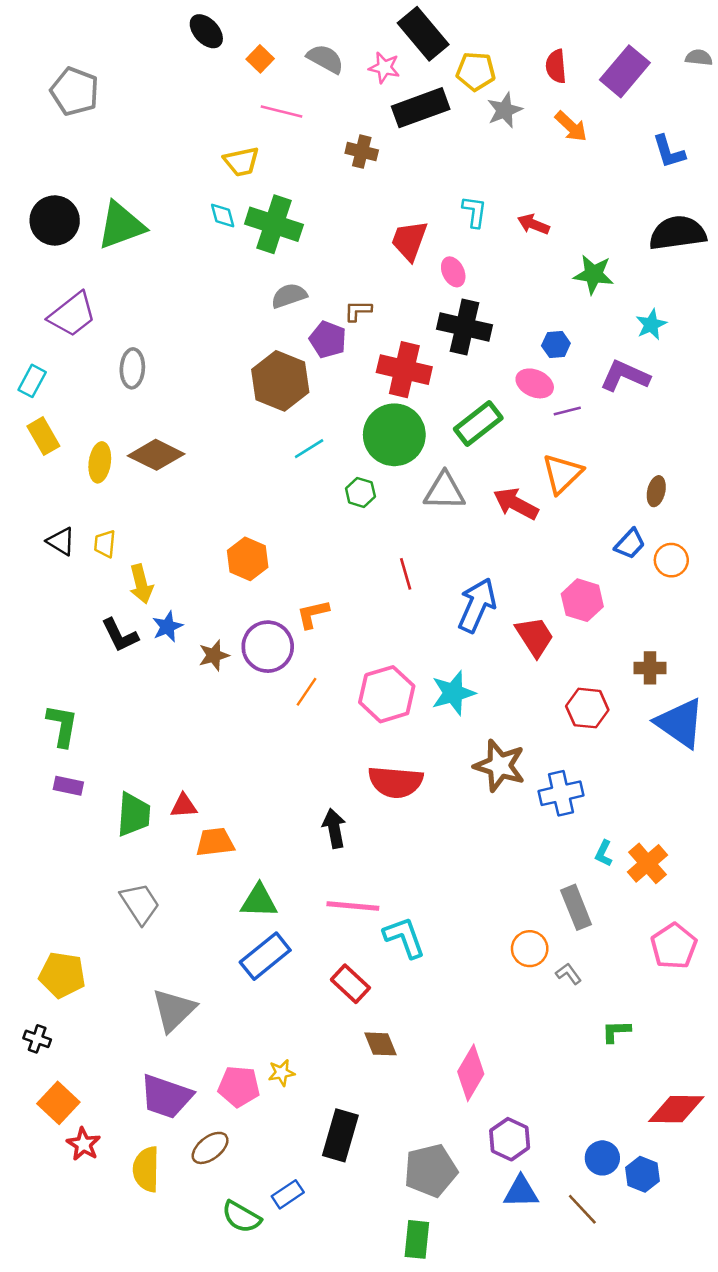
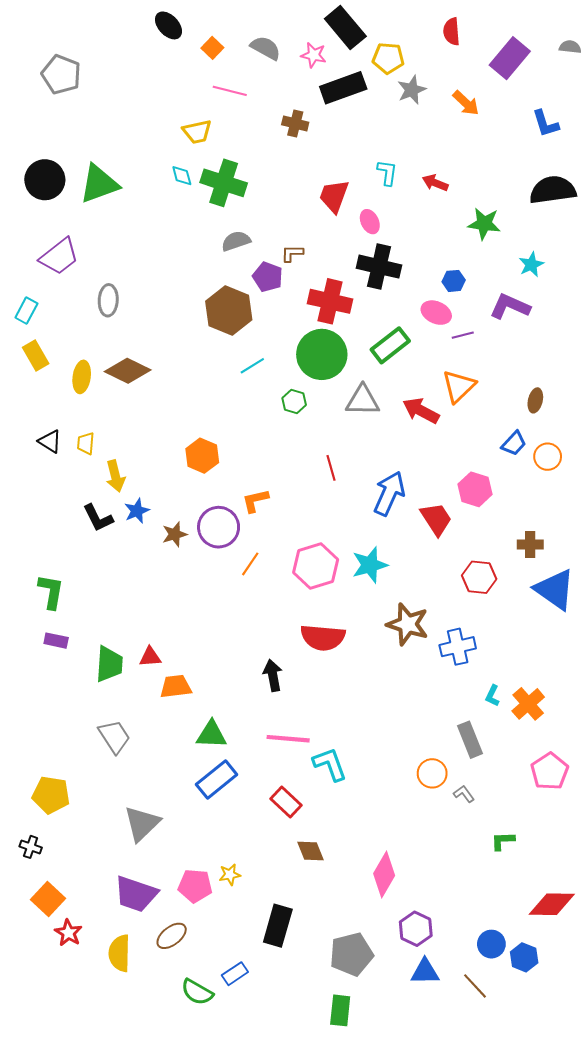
red semicircle: (556, 66) -> (452, 32), moved

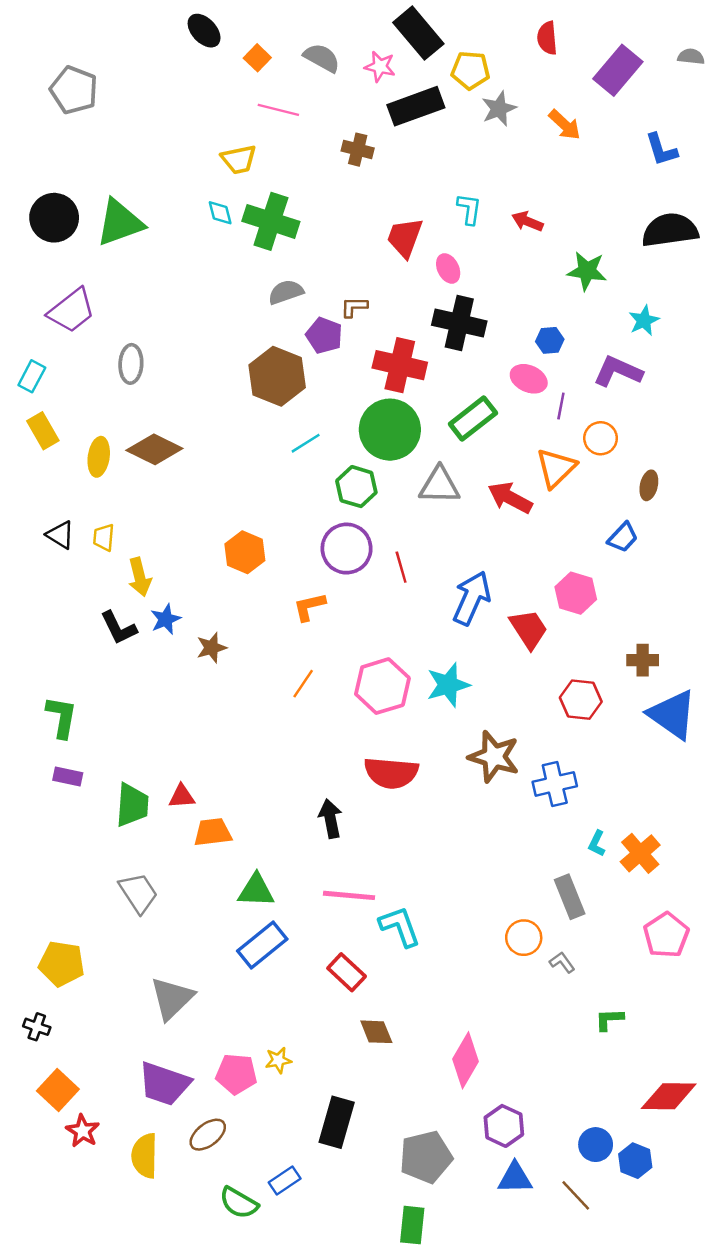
purple line: (463, 335) -> (561, 406), turned -65
green hexagon: (294, 401) -> (356, 487), size x1.4
orange circle: (548, 457) -> (601, 438), moved
purple circle: (219, 527) -> (347, 549), moved

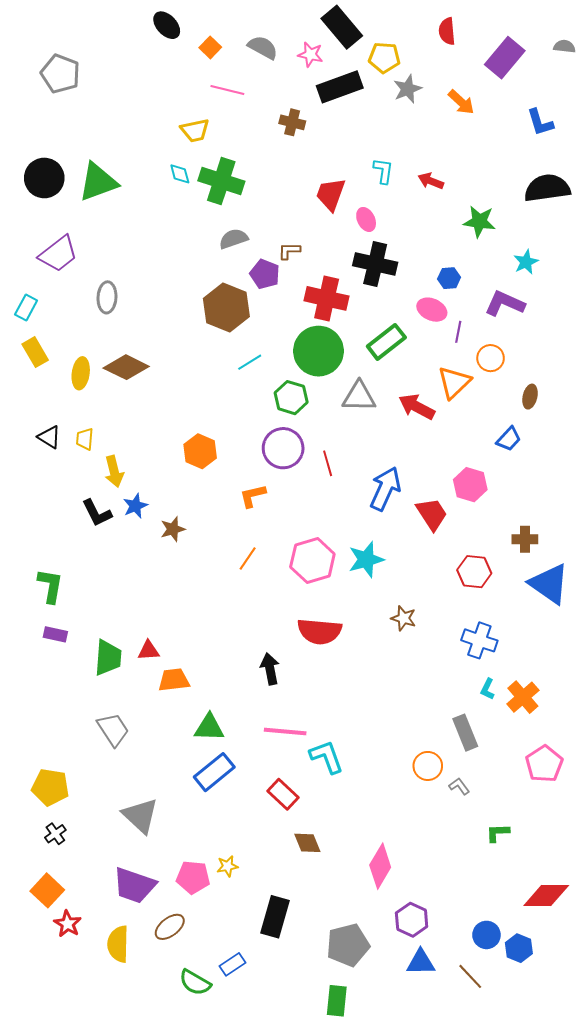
brown star: (494, 757) -> (404, 618), size x0.6
blue cross: (555, 784) -> (479, 640), moved, turned 32
gray triangle: (172, 998) -> (140, 816), turned -33
black cross: (37, 1027) -> (55, 834), moved, turned 35

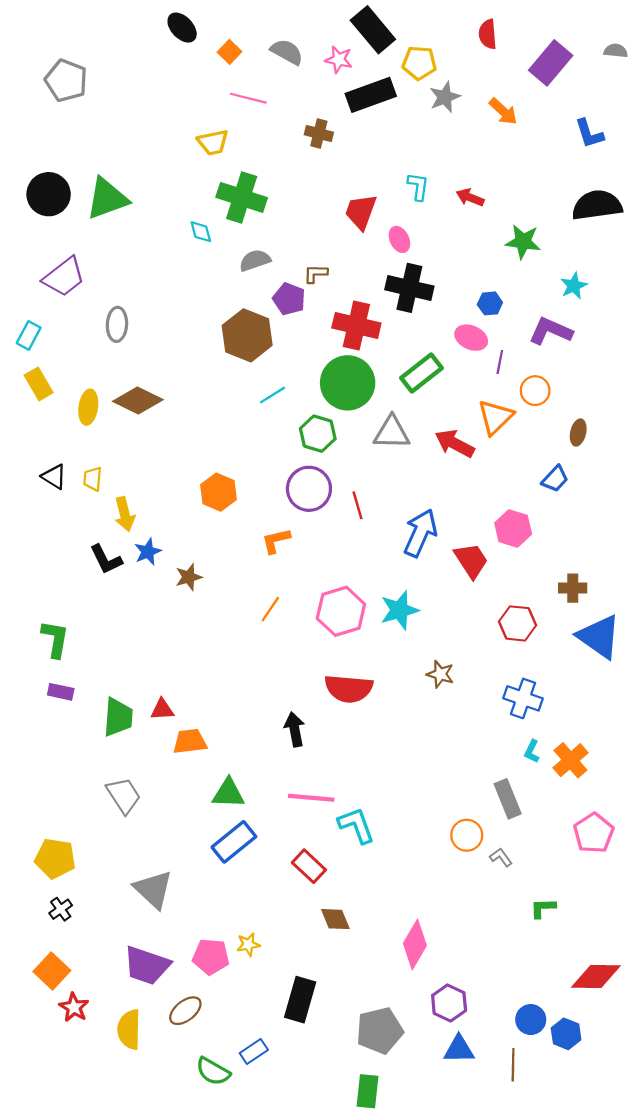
cyan diamond: (180, 174) -> (201, 232), moved
brown line: (470, 976) -> (513, 1065), turned 44

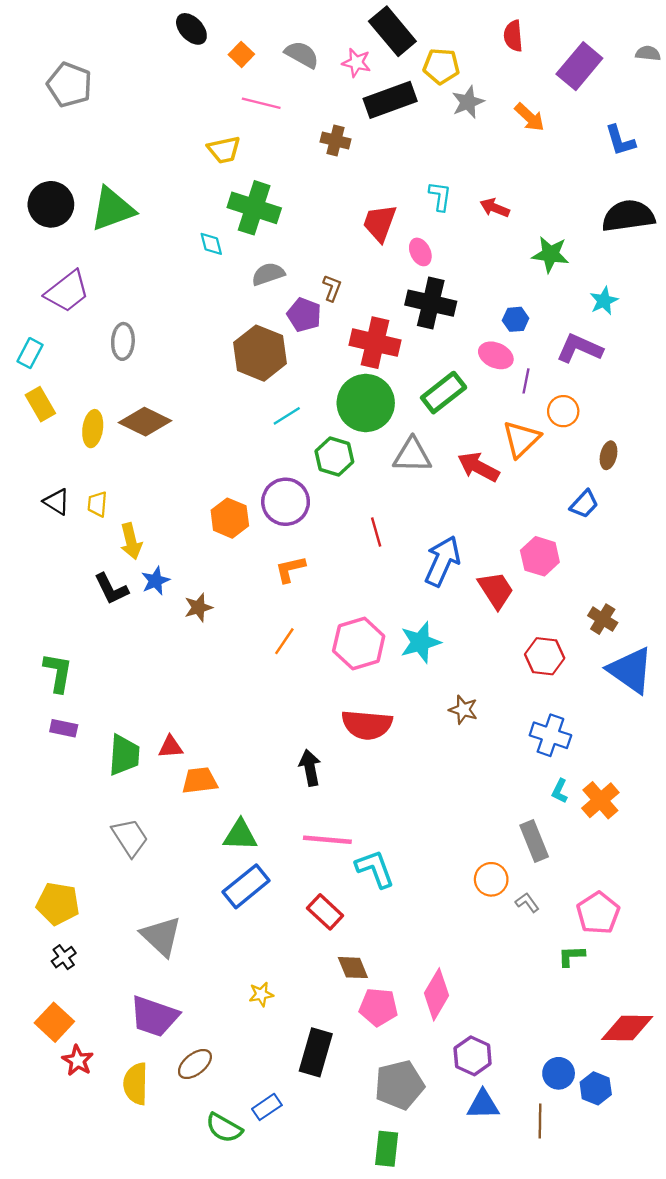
brown L-shape: (316, 274) -> (332, 288), turned 110
purple circle: (309, 489) -> (286, 502), moved
brown cross: (573, 588) -> (603, 619), turned 32
pink pentagon: (594, 833) -> (598, 913), moved
pink pentagon: (211, 957) -> (378, 1007), moved

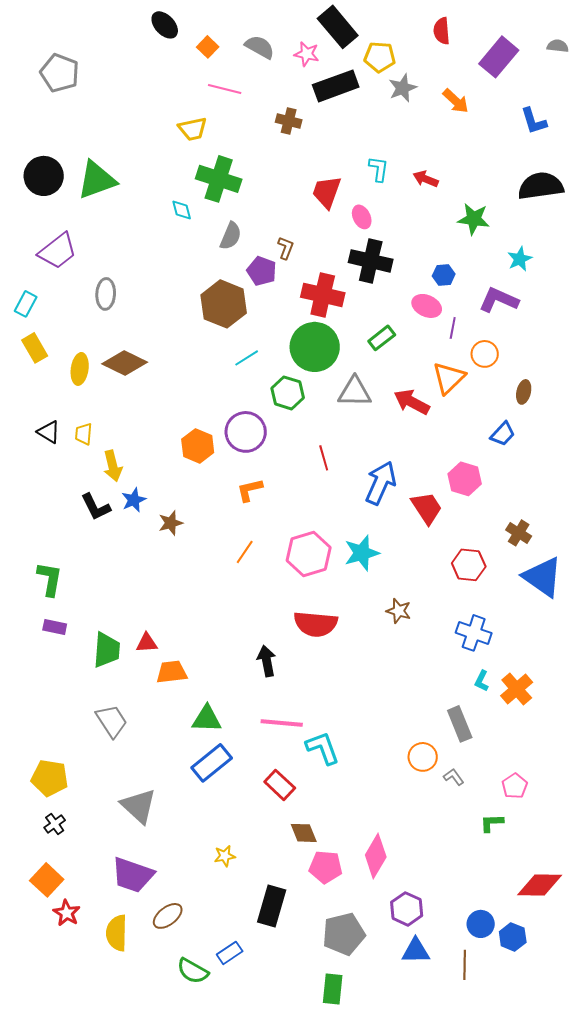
gray semicircle: (268, 274) -> (231, 236), turned 132
green rectangle: (444, 393) -> (382, 338), size x0.7
pink pentagon: (598, 913) -> (515, 786), size x0.7

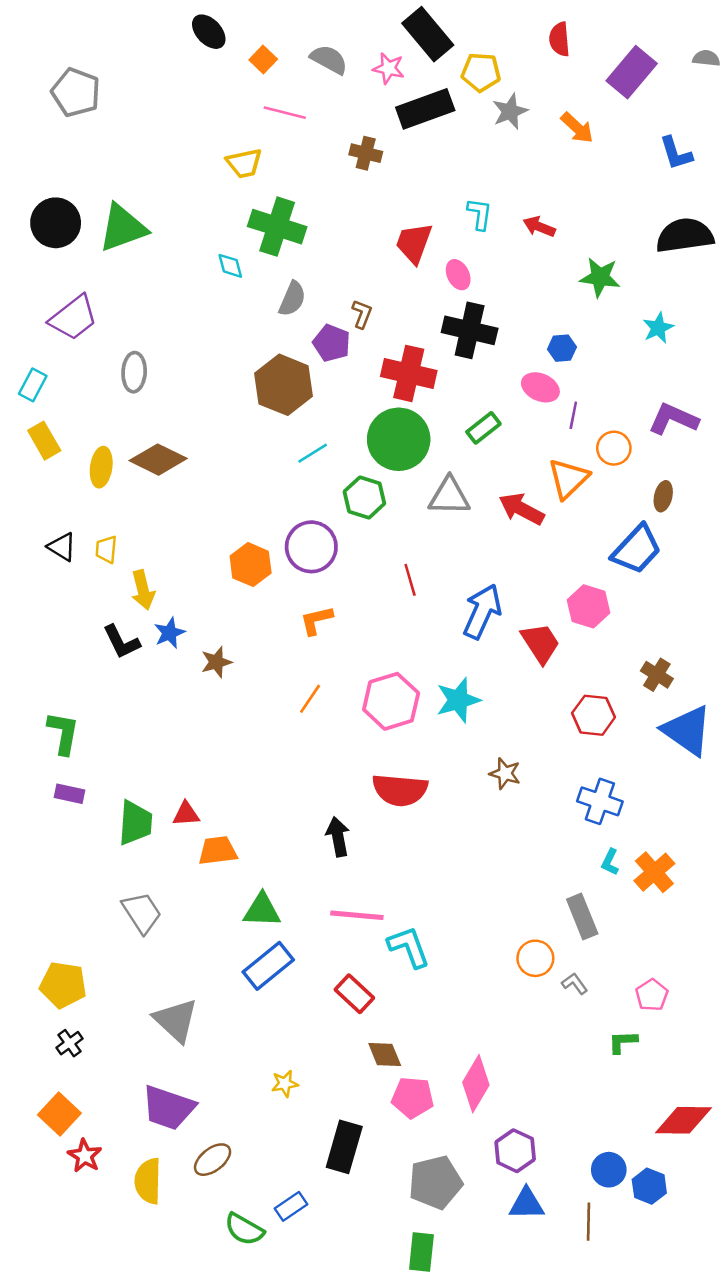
purple L-shape: (499, 300) -> (673, 419), moved
blue trapezoid: (503, 434) -> (637, 549), size x1.6

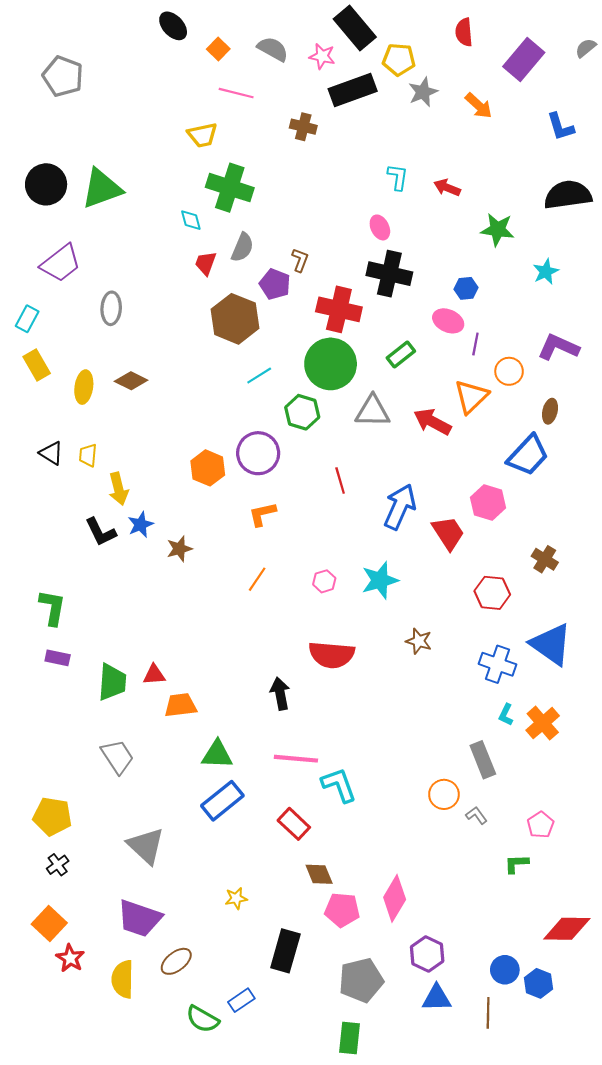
gray semicircle: (706, 58) -> (586, 48), turned -45
red trapezoid: (414, 243) -> (206, 263), moved, size x0.7
brown diamond: (158, 460) -> (131, 381), size x0.7
pink hexagon: (391, 701) -> (324, 581), size x0.5
blue triangle: (687, 730) -> (551, 644), moved

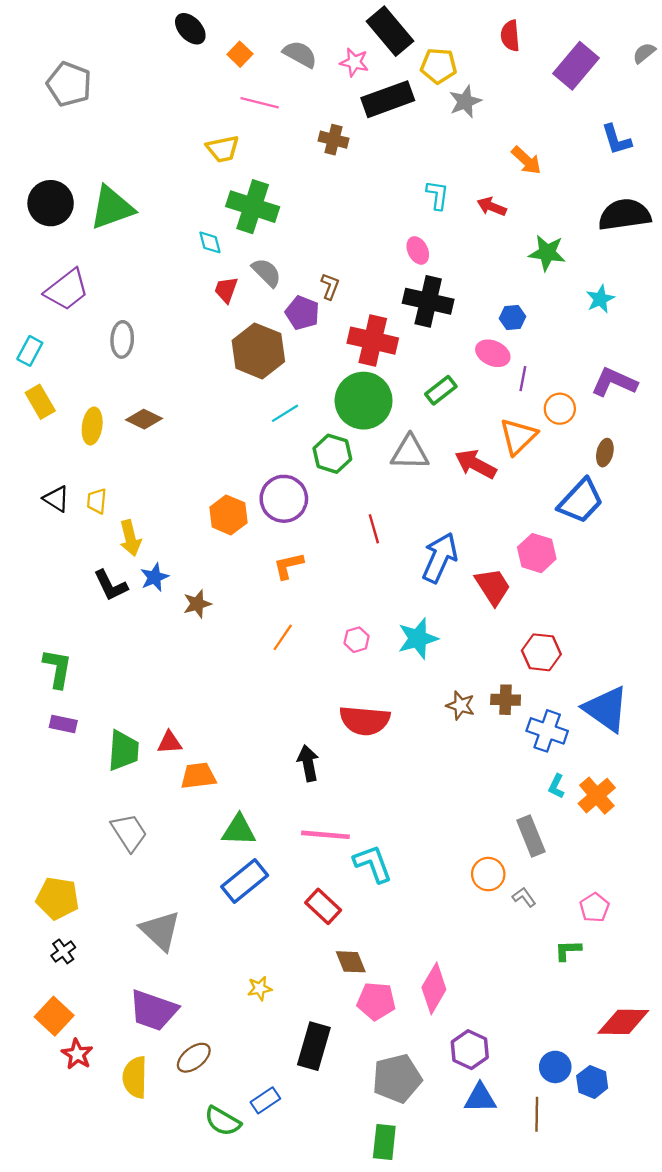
orange arrow: (479, 106) -> (526, 160), moved
gray semicircle: (242, 247) -> (267, 272), turned -68
brown cross: (545, 559) -> (506, 700), moved, turned -30

